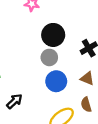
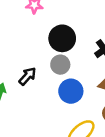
black arrow: (14, 101) -> (27, 76), moved

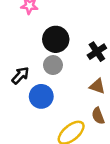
blue circle: (71, 91) -> (41, 96), moved

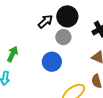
black arrow: (20, 75) -> (45, 21), moved

